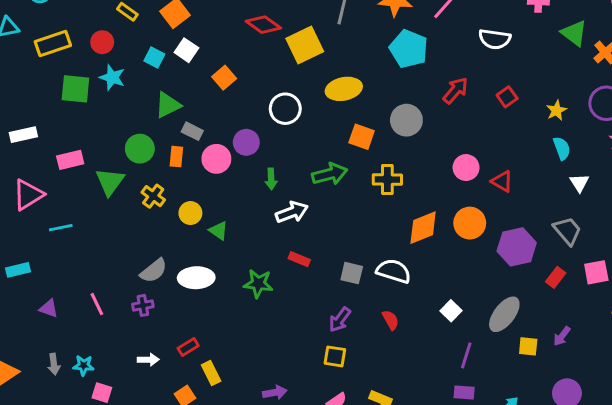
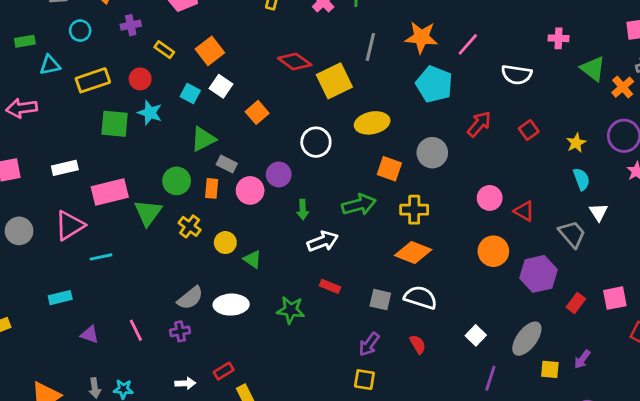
pink rectangle: (70, 160) -> (110, 192), size x1.4
orange diamond: (423, 228) -> (413, 252), moved, turned 44
gray trapezoid: (567, 231) -> (572, 234), moved

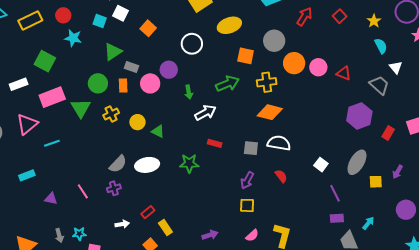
green square: (115, 124) -> (45, 61), moved, turned 30
yellow cross: (190, 226) -> (111, 114), turned 35
orange circle: (493, 251) -> (294, 63), moved
purple line: (490, 378) -> (335, 193), turned -36

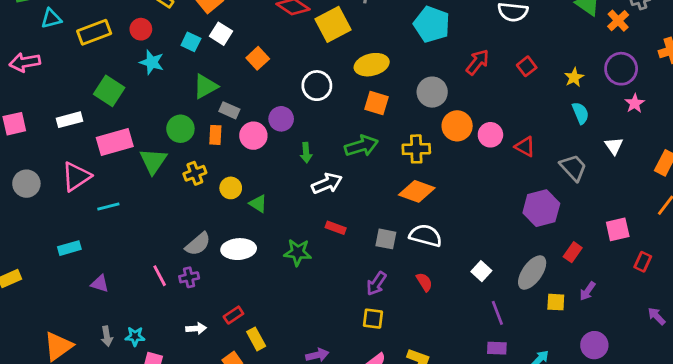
orange square: (246, 56) -> (377, 103), moved
white triangle: (396, 67) -> (614, 146), moved
red rectangle: (388, 133) -> (573, 252), moved
pink line: (83, 191) -> (160, 276), moved

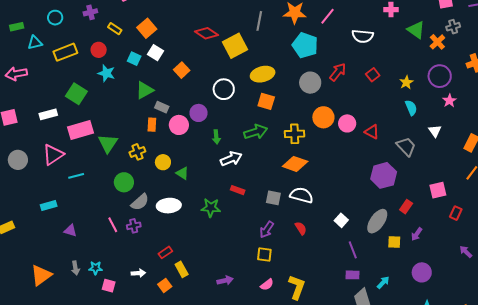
gray circle: (432, 92) -> (310, 83), moved
green circle: (180, 129) -> (124, 182), moved
white arrow: (196, 328) -> (138, 273), moved

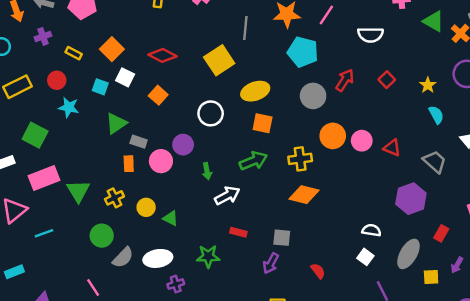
red diamond: (207, 33) -> (163, 55), moved
white semicircle: (301, 195) -> (371, 230), moved, size x0.7
purple cross: (134, 226) -> (176, 284), moved
purple arrow: (267, 230) -> (271, 263), moved

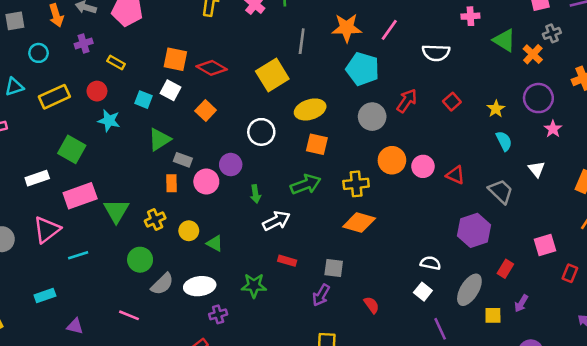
orange square: (112, 49) -> (175, 59), moved, turned -35
pink line: (93, 288) -> (129, 315), turned -36

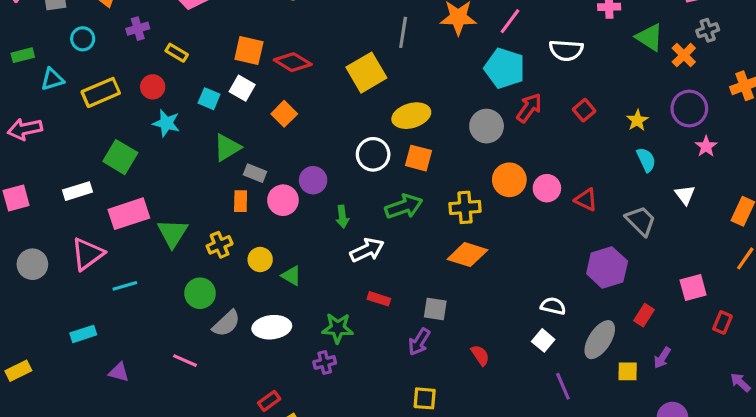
cyan pentagon: (363, 69) -> (505, 68), moved
white circle: (261, 132) -> (373, 154), moved
purple cross: (218, 314) -> (325, 362), moved

